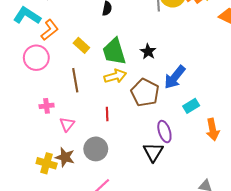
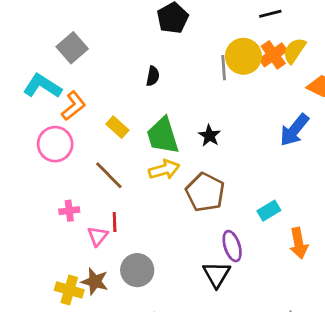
blue arrow: (175, 77) -> (294, 130), moved
brown line: (75, 80) -> (109, 175), turned -35
red line: (107, 114) -> (115, 222), moved

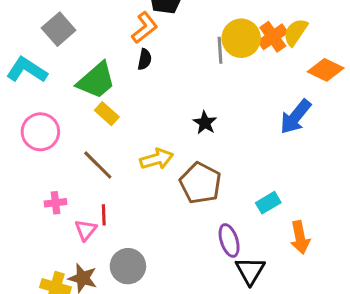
orange L-shape: (73, 106) -> (145, 28), moved
green trapezoid: (163, 136) -> (96, 80), moved, turned -114
black triangle: (217, 274) -> (250, 271), moved

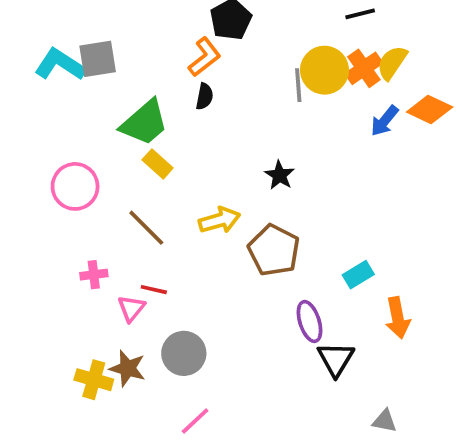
gray square: (59, 29) -> (98, 59), turned 32
cyan L-shape: (27, 70) -> (60, 65), moved
blue arrow: (295, 117) -> (385, 121), moved, size x0.7
red line: (104, 215) -> (154, 290), turned -75

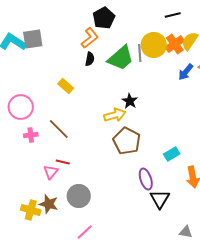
green trapezoid: (144, 123) -> (121, 58), moved
yellow rectangle: (158, 164) -> (66, 86), moved
yellow arrow: (219, 220) -> (115, 115), moved
pink cross: (94, 275) -> (31, 135), moved

